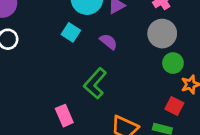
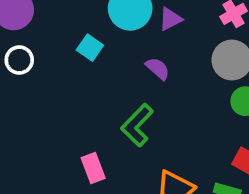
cyan square: (71, 32) -> (90, 48), moved

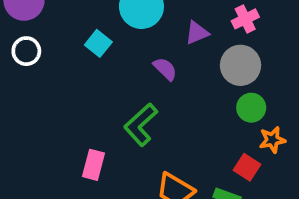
purple triangle: (170, 19) -> (197, 33), moved
pink rectangle: (93, 168) -> (94, 165), turned 32

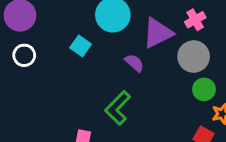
purple triangle: (197, 33) -> (158, 33), size x1.6

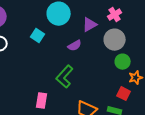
purple triangle: (158, 33) -> (90, 25), size x0.7
purple semicircle: (134, 63) -> (75, 46), turned 112

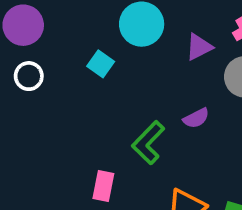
purple semicircle: (75, 46) -> (196, 118), moved

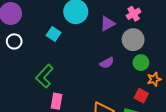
green L-shape: (148, 143) -> (45, 76), moved

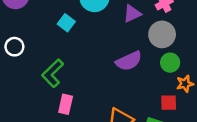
white circle: (14, 41) -> (14, 47), moved
purple semicircle: (107, 63) -> (129, 61), size x1.5
red square: (141, 96) -> (169, 103), turned -32

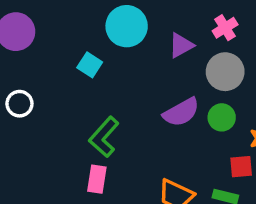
green circle: (170, 63) -> (222, 117), moved
green L-shape: (53, 73) -> (104, 137), moved

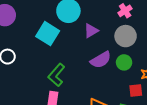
purple triangle: (181, 45) -> (91, 31), moved
cyan square: (90, 65) -> (48, 34), size x1.6

